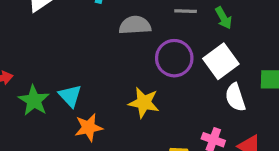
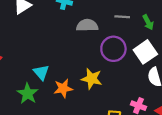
green star: (34, 101) -> (28, 94), moved
orange star: (89, 127) -> (63, 88), moved

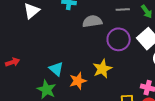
yellow star: (92, 79) -> (102, 69), turned -30

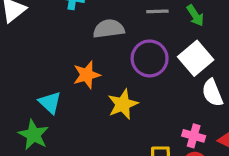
orange star: (78, 81) -> (87, 75), moved

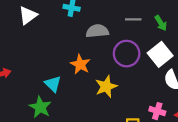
orange star: (87, 75) -> (80, 64), turned -30

